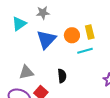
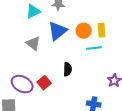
gray triangle: (26, 72) -> (33, 43), moved, turned 42

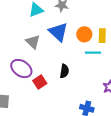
blue triangle: (58, 31) -> (58, 32), turned -45
purple ellipse: (22, 84) -> (21, 69), moved

